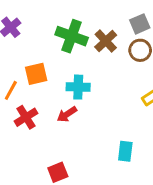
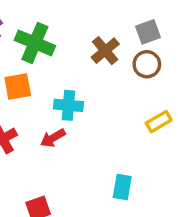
green cross: (72, 36) -> (35, 43), moved

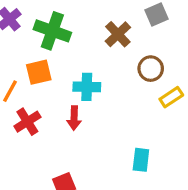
brown circle: (147, 64) -> (151, 69), moved
red arrow: (53, 138) -> (74, 118), turned -55

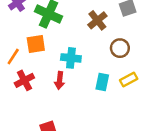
yellow rectangle: (171, 97) -> (129, 80), moved
cyan rectangle: (141, 160) -> (102, 82), moved

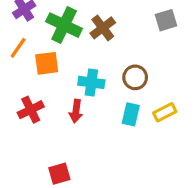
brown cross: (97, 20) -> (103, 28), moved
brown circle: (120, 48) -> (135, 77), moved
orange line: (13, 57) -> (18, 48), moved

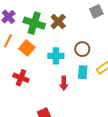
orange square: (47, 63) -> (27, 48), turned -35
red cross: (31, 110) -> (21, 78), turned -35
red arrow: (76, 111) -> (64, 83), moved

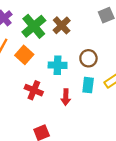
green cross: (34, 23) -> (34, 26), turned 30
red cross: (21, 78) -> (34, 90), moved

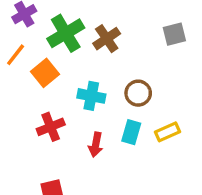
red cross: (34, 90) -> (51, 127), turned 36

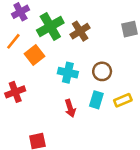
red cross: (51, 127) -> (15, 92), moved
red arrow: (96, 145) -> (70, 108), turned -30

